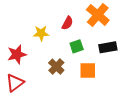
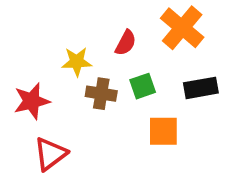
brown cross: (56, 67) -> (101, 94), moved, turned -35
red triangle: (15, 83) -> (50, 154), moved

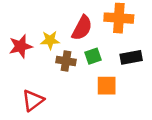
orange cross: (182, 28) -> (119, 18), turned -36
red semicircle: (126, 43) -> (82, 28), size x1.5
red star: (32, 101) -> (21, 46), moved

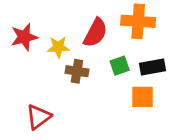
red star: (21, 46) -> (24, 37), moved
green square: (93, 56) -> (120, 66), moved
orange square: (107, 86) -> (142, 97), moved

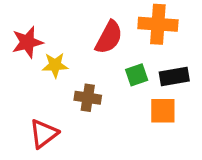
yellow star: (58, 47) -> (55, 65), moved
brown cross: (77, 71) -> (88, 98), moved

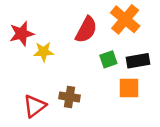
orange cross: (158, 24) -> (125, 19), turned 36
brown cross: (88, 98) -> (69, 97), moved

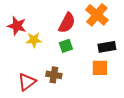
red star: (22, 34) -> (17, 26), turned 30
green square: (108, 59) -> (66, 46), moved

